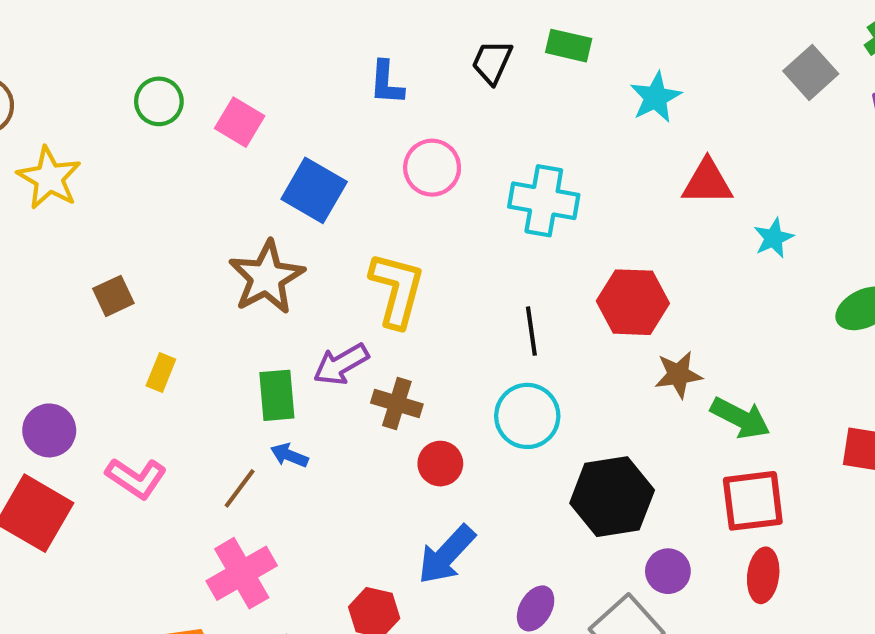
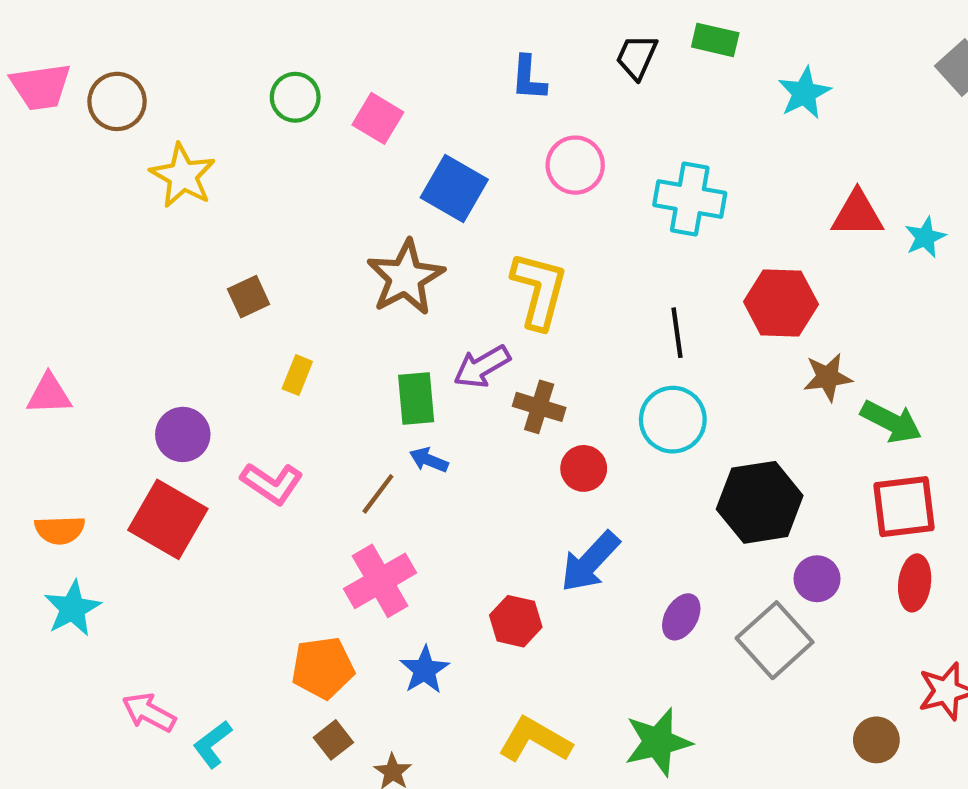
red triangle: (707, 182) -> (857, 214), moved

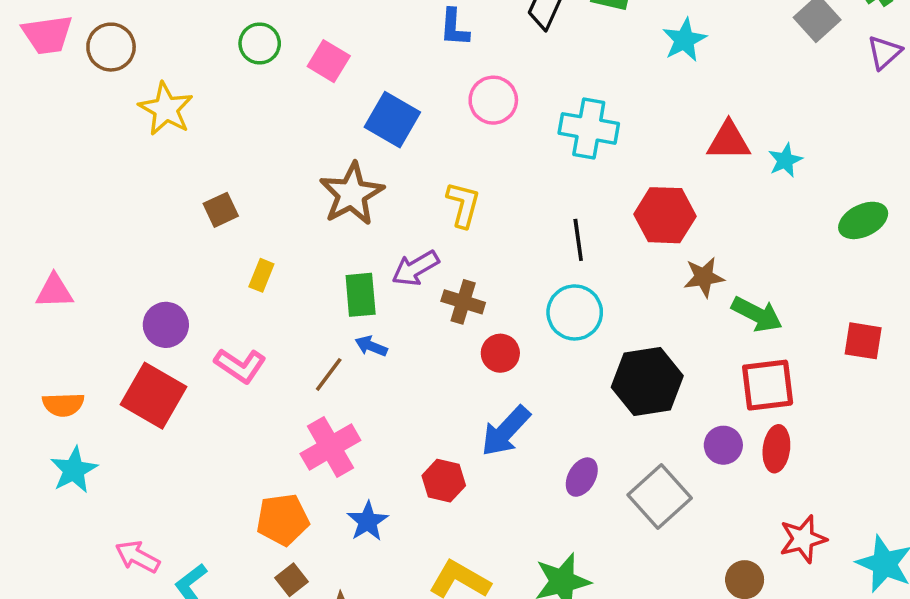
yellow L-shape: (539, 290) -> (463, 205), size x0.7
purple circle: (817, 579) -> (723, 445), moved

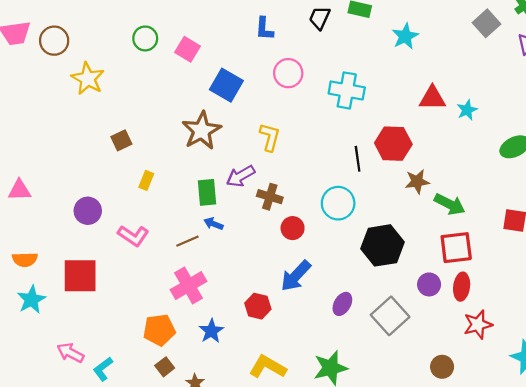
black line: (578, 240) -> (358, 159), moved
brown line: (329, 374) -> (187, 241), turned 30
red square: (153, 396) -> (80, 276), moved, turned -30
red star: (803, 539) -> (478, 325), moved

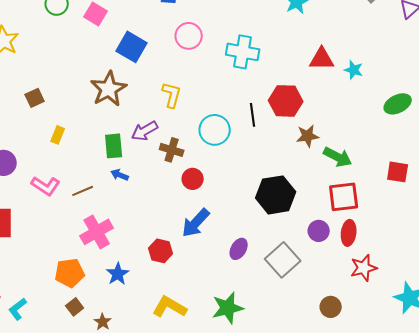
cyan star: (467, 110) -> (354, 70), turned -30
cyan circle: (338, 203) -> (215, 130), moved
brown line: (187, 241) -> (83, 191), moved

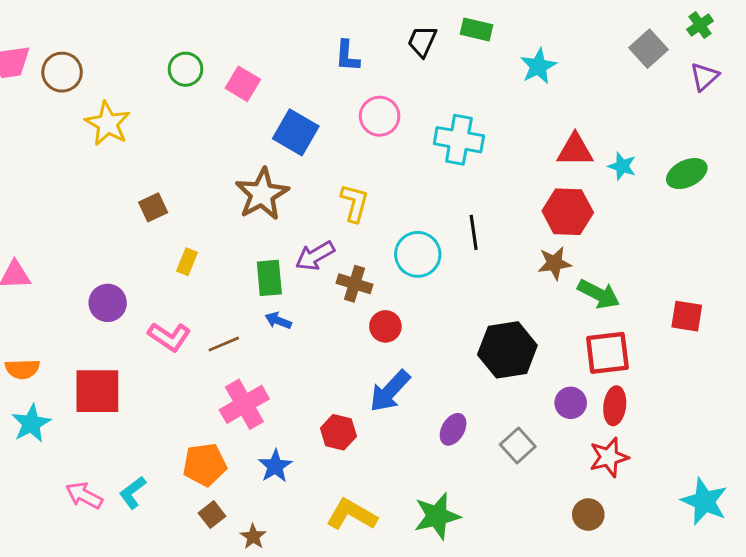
red hexagon: (286, 101) -> (568, 212), moved
green ellipse: (398, 104) -> (687, 174), moved
gray square: (283, 260) -> (518, 445), size x0.7
red star: (364, 268) -> (609, 457), moved
cyan L-shape: (18, 309) -> (133, 493), moved

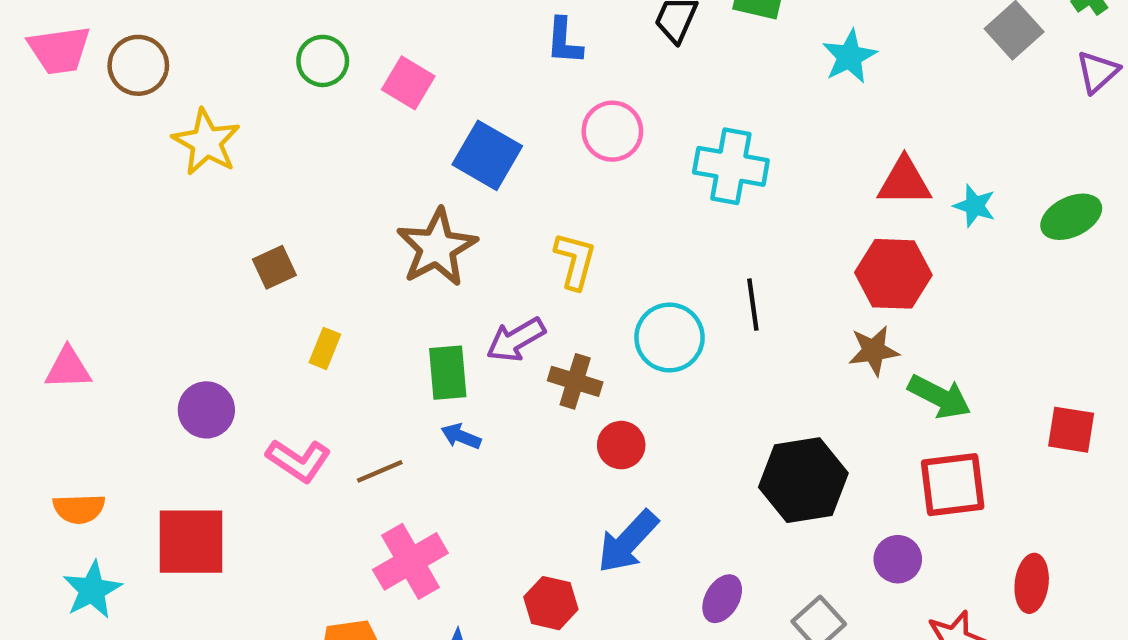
red ellipse: (615, 406) -> (1032, 583), moved

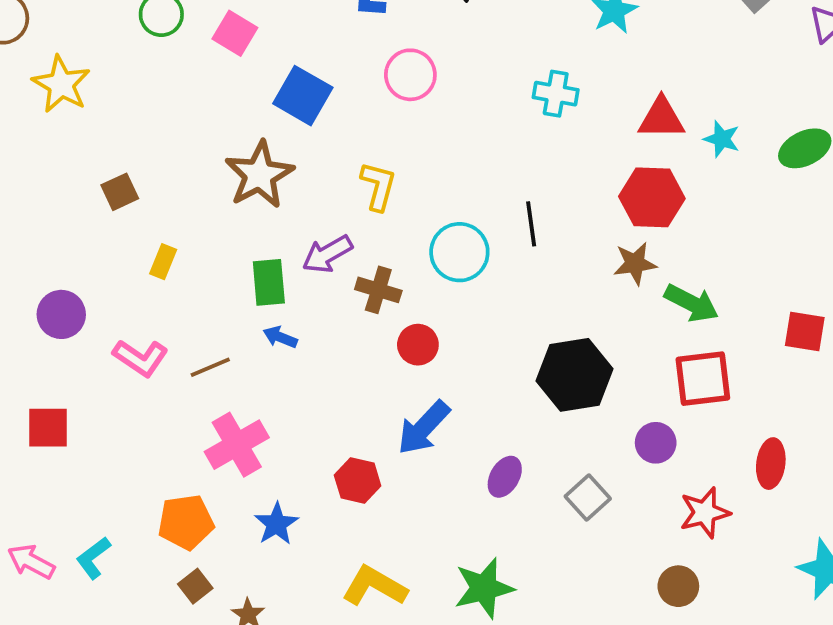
cyan cross: (731, 166) -> (556, 94), moved, size x0.7
red square: (191, 542) -> (48, 428), size x0.7

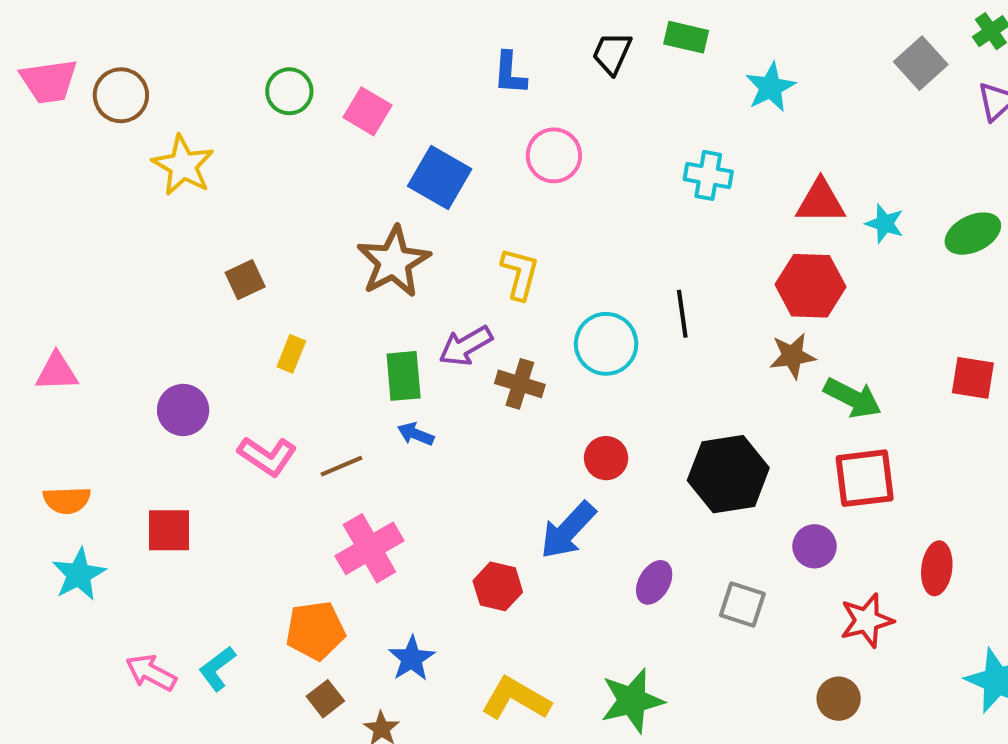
red square: (805, 331) -> (973, 378), moved
red circle: (418, 345) -> (606, 458), moved
gray square: (588, 497) -> (742, 604), turned -30
blue star: (276, 524) -> (412, 659), moved

